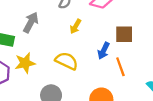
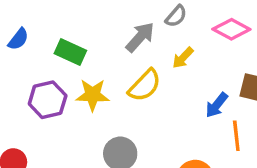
gray arrow: (31, 22) -> (140, 37), moved
yellow semicircle: (67, 61) -> (145, 85), moved, turned 95

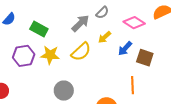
blue arrow: (217, 105) -> (125, 48), moved

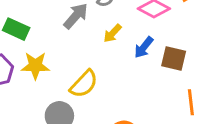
yellow semicircle: (81, 52) -> (84, 84), moved
orange line: (132, 85) -> (191, 102), moved

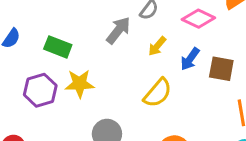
yellow semicircle: (84, 84) -> (158, 93), moved

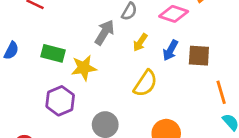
yellow star: (80, 84) -> (84, 68), moved
purple hexagon: (40, 90) -> (60, 101), moved

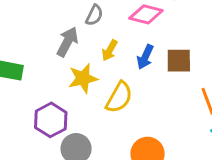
yellow star: (84, 68) -> (83, 78), moved
purple hexagon: (60, 101) -> (51, 120), moved

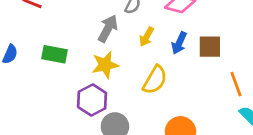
yellow star: (83, 78) -> (105, 65), moved

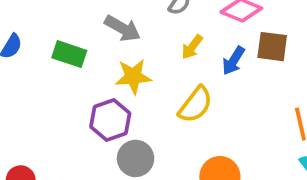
gray arrow: (108, 28) -> (123, 28), moved, turned 84
brown square: (210, 47) -> (272, 47), moved

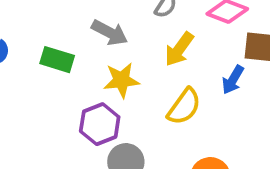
yellow arrow: (192, 47) -> (179, 49), size x1.4
blue arrow: (233, 61) -> (233, 80), moved

